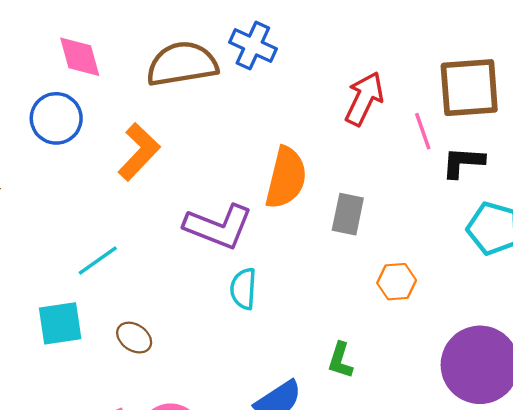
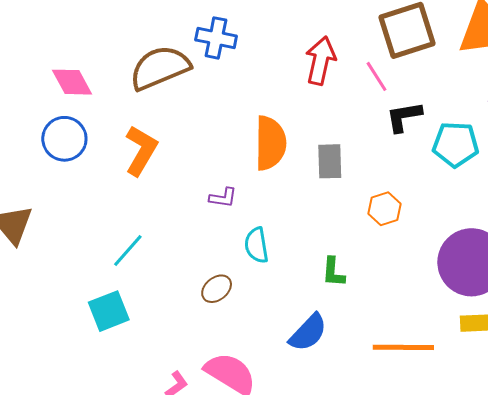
black L-shape: (463, 162) -> (404, 117), moved
purple L-shape: (218, 227) -> (223, 198), size x0.5
brown ellipse: (134, 338) -> (217, 289), moved, turned -60
green L-shape: (340, 360) -> (333, 272), moved

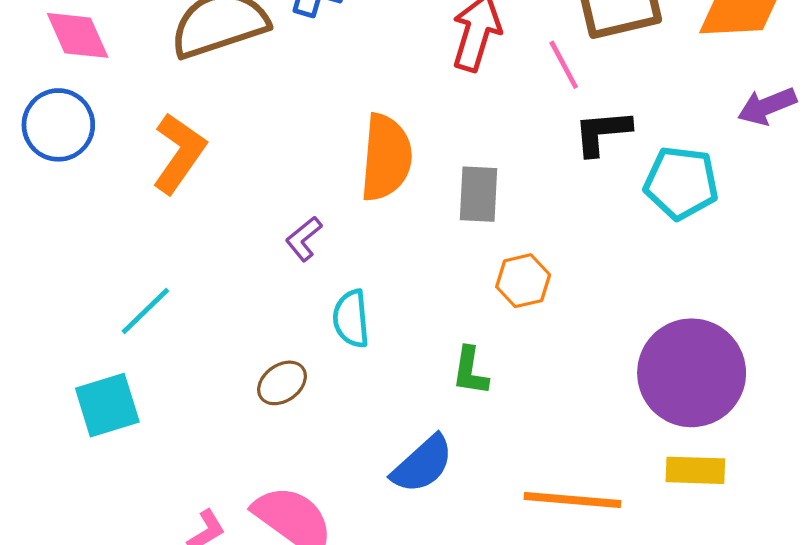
purple L-shape: (223, 198) -> (304, 239), turned 128
orange hexagon: (384, 209) -> (523, 281), moved

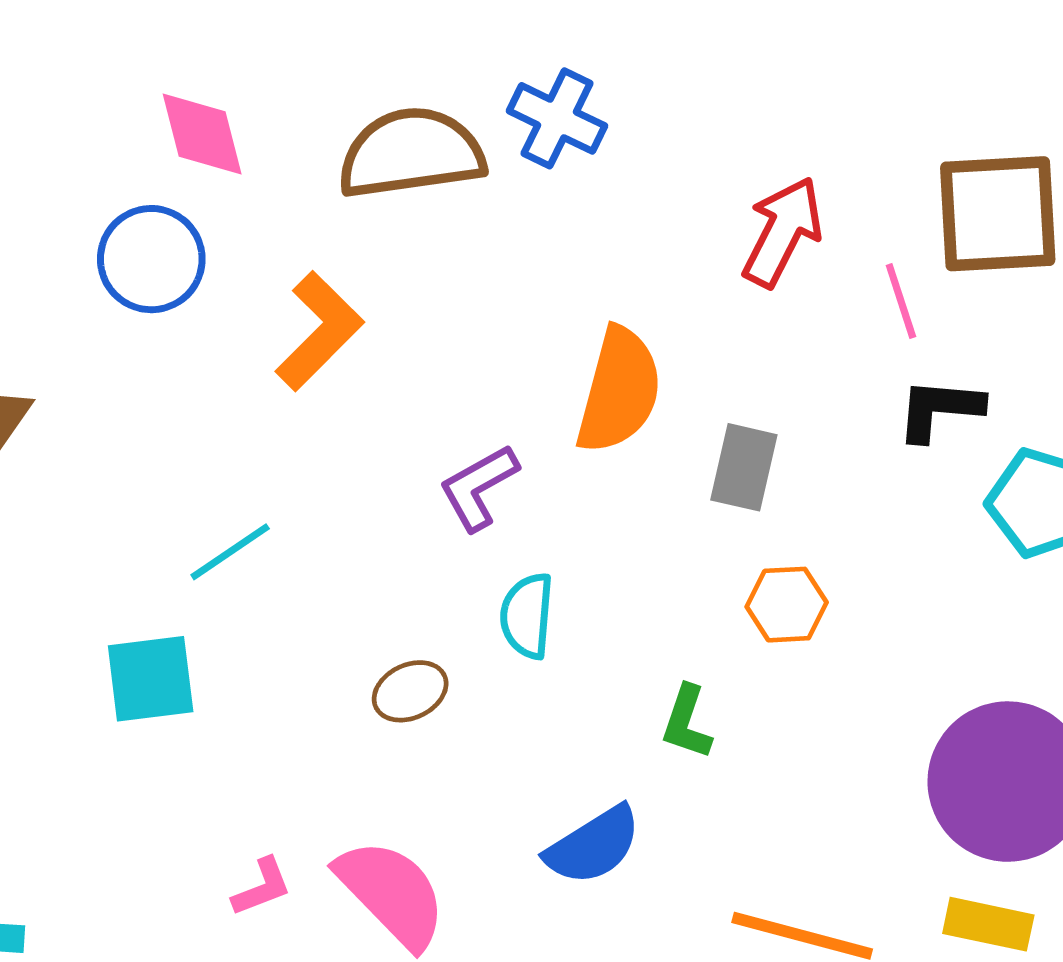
purple L-shape: (304, 239) -> (479, 487), size x1.4

